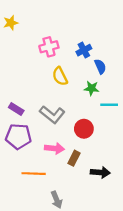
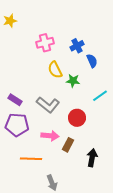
green star: (92, 88) -> (73, 81), moved
cyan line: (109, 105) -> (100, 96), turned -35
black arrow: (100, 172) -> (92, 158), turned -84

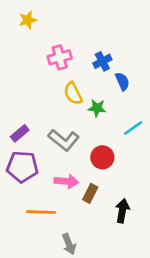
yellow star: (10, 21) -> (28, 20), moved
purple rectangle: (15, 100) -> (20, 133), turned -72

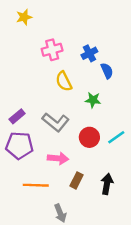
green star: (97, 108) -> (93, 100), moved
cyan line: (133, 128) -> (116, 137), moved
brown rectangle: (90, 193) -> (77, 180), moved

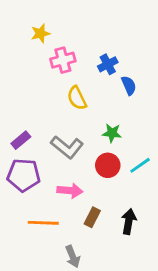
yellow star: (24, 17) -> (40, 33), moved
green star: (93, 100) -> (112, 133), moved

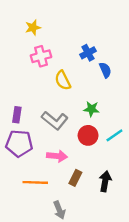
pink cross: (63, 60) -> (41, 56), moved
purple rectangle: (21, 140) -> (17, 115), turned -42

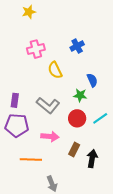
yellow star: (33, 28) -> (29, 12), moved
blue semicircle: (105, 70) -> (92, 80), moved
brown rectangle: (75, 178) -> (74, 150), moved

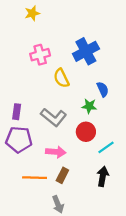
blue cross: (77, 46) -> (86, 51), size x1.6
cyan line: (100, 118) -> (106, 147), moved
brown rectangle: (74, 150) -> (62, 175), moved

